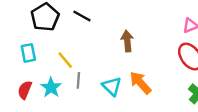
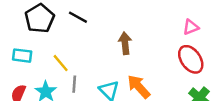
cyan rectangle: (28, 53) -> (22, 56), turned -72

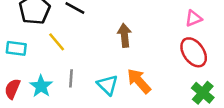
yellow line: (61, 63) -> (57, 42), moved

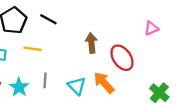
yellow line: (57, 42) -> (33, 49), turned -42
red ellipse: (194, 52) -> (122, 58), moved

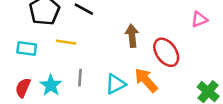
cyan triangle: (77, 86) -> (115, 84), turned 48

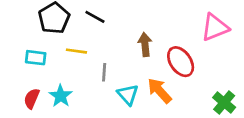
pink triangle: (199, 19) -> (215, 27), size x1.6
gray line: (80, 78) -> (104, 72), moved
cyan triangle: (115, 84) -> (128, 95), turned -45

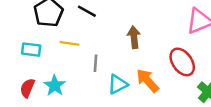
red ellipse: (181, 62) -> (182, 62), moved
cyan triangle: (128, 95) -> (118, 84), turned 45

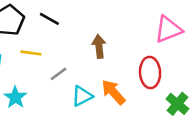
red ellipse: (182, 62) -> (150, 73), turned 32
gray line: (96, 63) -> (58, 74), turned 49

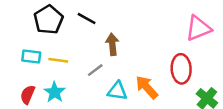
brown arrow: (99, 46) -> (112, 44), moved
yellow line: (31, 53) -> (58, 60), moved
cyan triangle: (82, 96) -> (117, 91), turned 35

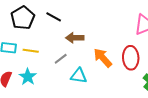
brown arrow: (112, 44) -> (75, 38), turned -84
orange arrow: (147, 87) -> (103, 58), moved

